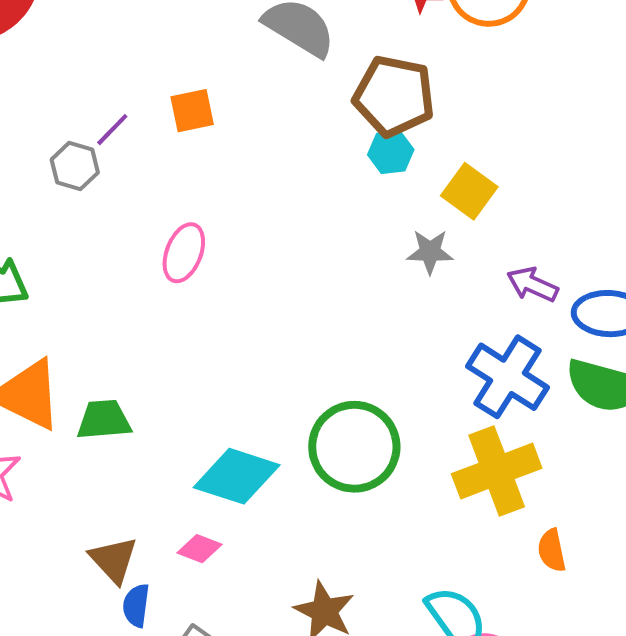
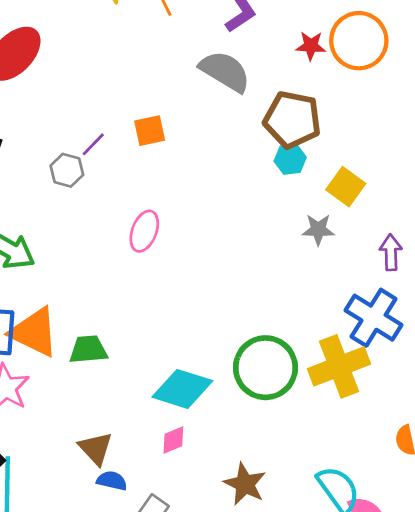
purple arrow: (532, 284) -> (391, 252), turned 64
yellow cross: (497, 471) -> (339, 366), moved
pink diamond: (199, 549) -> (173, 440), moved, turned -44
blue semicircle: (136, 605) -> (112, 481), turned 96

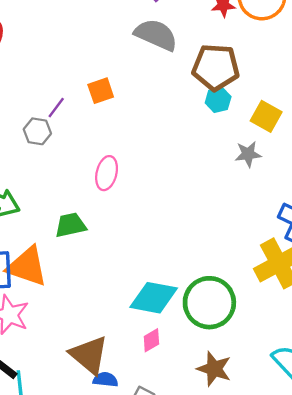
green trapezoid: (88, 350) -> (71, 225), moved
green circle: (265, 368) -> (209, 303), moved
brown triangle: (96, 448) -> (89, 355), size x1.4

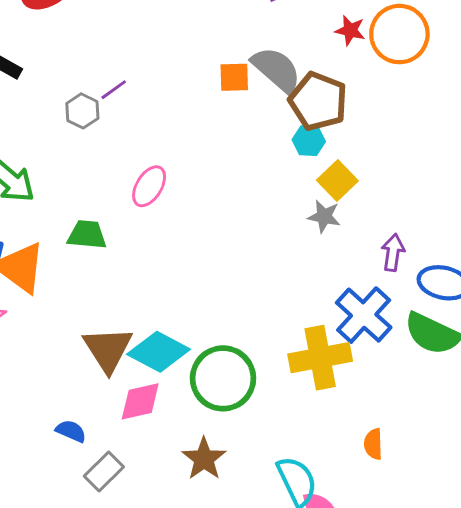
gray semicircle: (156, 35) -> (277, 70), moved
orange square: (101, 91) -> (234, 77), moved
yellow square: (266, 116) -> (337, 181), moved
pink diamond: (151, 340) -> (140, 401), size x1.5
brown triangle: (89, 355) -> (108, 349), moved

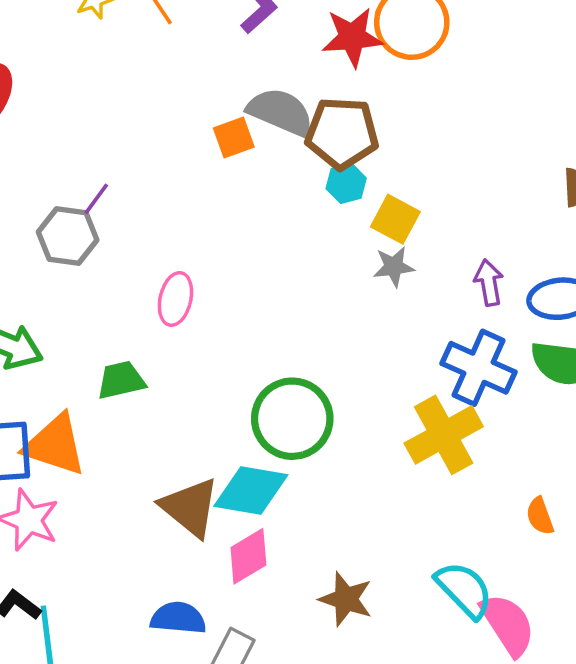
red star: (350, 30) -> (352, 37), size x1.6
gray hexagon: (82, 111) -> (68, 236), size x1.4
green circle: (223, 378) -> (292, 419), moved
blue semicircle: (71, 431) -> (178, 618), size x1.4

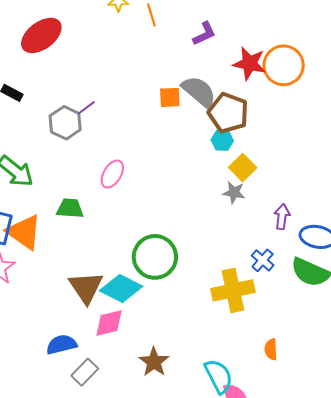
blue cross: (479, 368) -> (263, 260), size x0.6
blue semicircle: (178, 618) -> (61, 345), turned -36

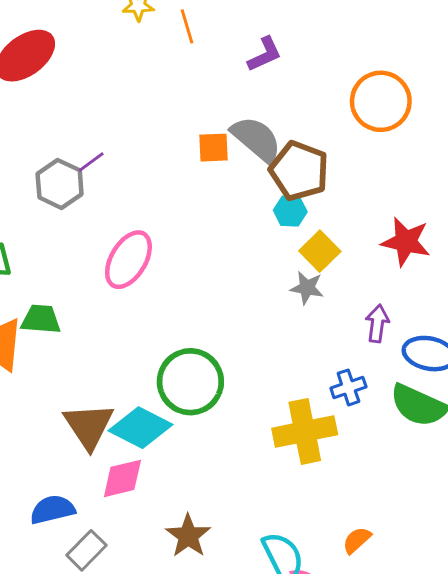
red star: (250, 63) -> (406, 242), moved
pink ellipse: (112, 174) -> (128, 260), size x1.4
green trapezoid: (70, 208) -> (41, 319), moved
blue cross: (263, 260) -> (348, 387), turned 30
orange semicircle: (271, 349) -> (357, 540), moved, turned 50

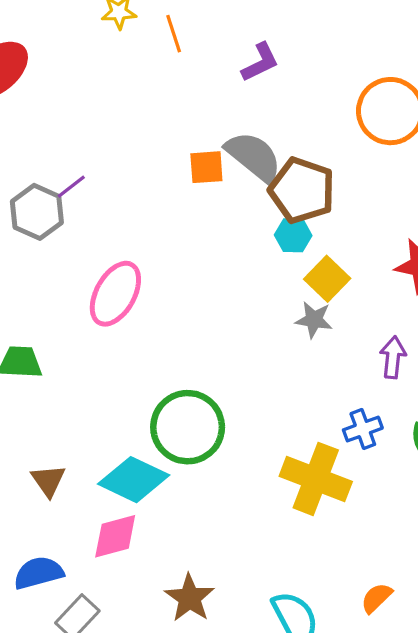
brown triangle: (89, 426) -> (48, 481), moved, size x0.6
yellow cross: (305, 431) -> (316, 479), turned 34

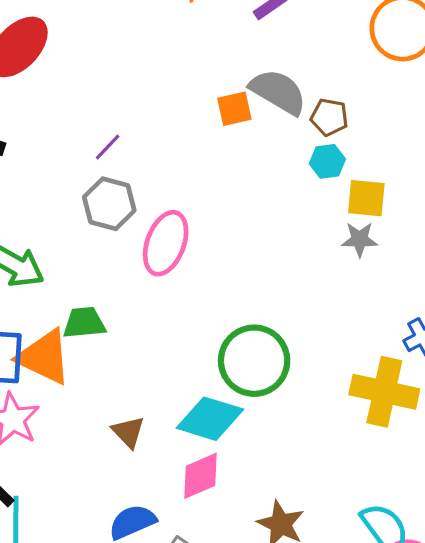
brown pentagon: (302, 190) -> (329, 117), size x0.6
gray hexagon: (37, 212) -> (109, 204), moved
yellow square: (327, 279) -> (366, 198), turned -30

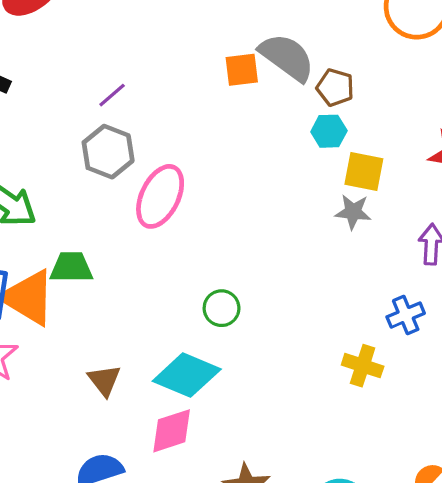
green circle: (254, 361) -> (222, 308), moved, size x0.5
yellow cross: (384, 392) -> (363, 366), size x0.6

